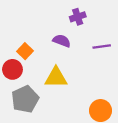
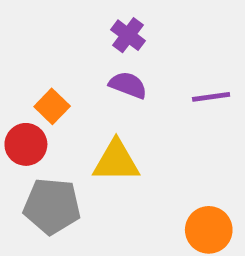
purple cross: (78, 17) -> (128, 35), moved, turned -35
gray pentagon: (25, 99) -> (52, 206), turned 30

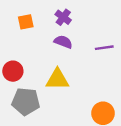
orange square: (52, 106) -> (26, 22), moved, turned 35

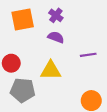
orange square: (26, 22) -> (23, 20), size x1.6
purple line: (104, 48) -> (88, 55), moved

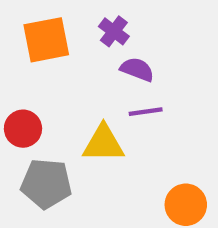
purple semicircle: (56, 37) -> (137, 69), moved
purple line: (88, 55) -> (146, 112), moved

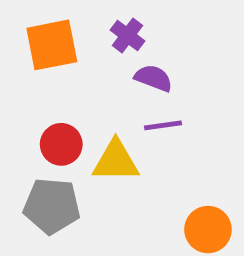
red circle: (23, 129) -> (61, 144), moved

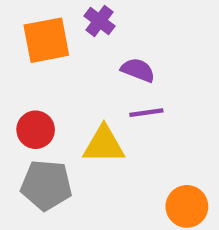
purple cross: (127, 35) -> (100, 21), moved
red circle: (61, 144) -> (36, 130), moved

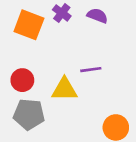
orange square: (46, 40) -> (29, 25), turned 32
purple semicircle: (138, 70) -> (97, 16), moved

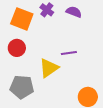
red circle: (22, 80) -> (17, 48), moved
yellow triangle: (64, 89) -> (49, 68), turned -35

